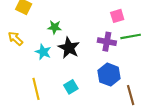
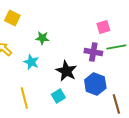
black star: (69, 48) -> (66, 71), moved

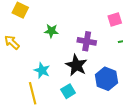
purple cross: (93, 52) -> (87, 41), moved
cyan star: (31, 62) -> (42, 70), moved

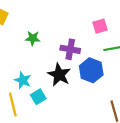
blue hexagon: (106, 79) -> (91, 70), moved
cyan square: (68, 91) -> (38, 97), moved

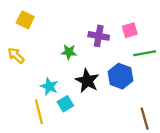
green star: (33, 38) -> (69, 52), moved
purple cross: (70, 49) -> (99, 36), moved

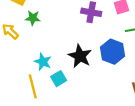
green star: (69, 52) -> (33, 18), moved

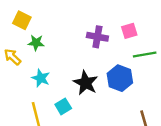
cyan star: (43, 62) -> (41, 78), moved

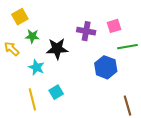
yellow square: (22, 20) -> (20, 17), turned 35
black star: (86, 83) -> (57, 49), moved, turned -30

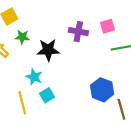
cyan star: (36, 67) -> (34, 77), moved
blue hexagon: (106, 67) -> (102, 90), moved

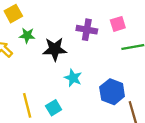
cyan star: (34, 77) -> (73, 78), moved
cyan square: (47, 95) -> (54, 108), moved

